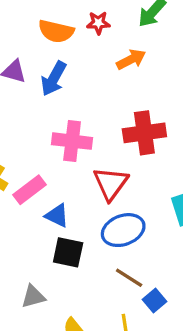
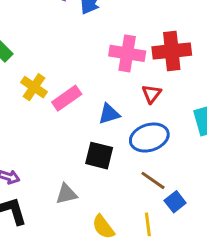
pink cross: (72, 141) -> (127, 53), moved
red triangle: (111, 183) -> (152, 94), moved, size x0.6
blue triangle: (57, 216) -> (109, 114), moved, turned -45

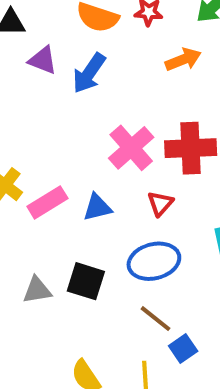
pink cross: (127, 53) -> (131, 148), turned 36
blue triangle: (109, 114) -> (97, 207), moved
gray triangle: (66, 194) -> (37, 290), moved

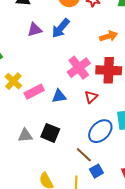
purple triangle: (43, 60) -> (35, 30), moved, turned -42
orange arrow: (183, 60) -> (108, 36), moved
blue ellipse: (154, 261) -> (100, 131), moved, turned -35

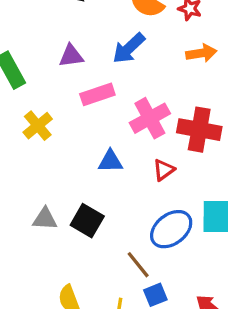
purple triangle: (35, 30) -> (71, 56), moved
orange arrow: (108, 36) -> (201, 53), moved
pink rectangle: (34, 92) -> (97, 94), moved

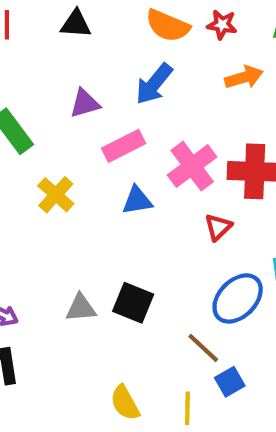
blue triangle: (110, 161) -> (137, 200), moved

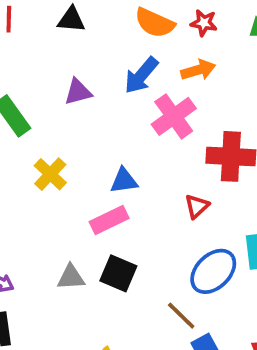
orange arrow: (244, 77) -> (198, 70), moved
pink rectangle: (124, 146) -> (109, 220), moved
pink cross: (192, 166) -> (174, 116), moved

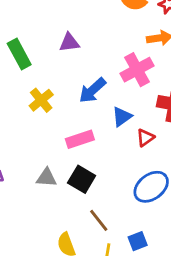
blue arrow: (141, 75) -> (92, 90), moved
blue triangle: (124, 181) -> (122, 117), moved, turned -35
brown line: (181, 316) -> (99, 220), moved

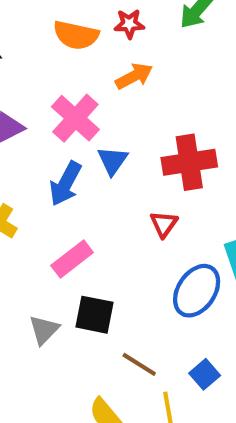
pink cross: (137, 70) -> (75, 118), moved
blue triangle: (122, 117) -> (112, 161), moved
gray triangle: (46, 178) -> (44, 330), turned -30

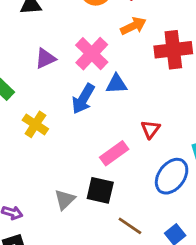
blue triangle: (112, 161) -> (116, 84), turned 50
red cross: (189, 162) -> (173, 50), moved
pink rectangle: (72, 259) -> (114, 153), moved

